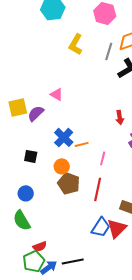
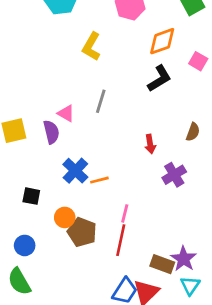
gray line: (109, 51) -> (101, 101), moved
purple semicircle: (36, 113) -> (51, 132), moved, turned 120
pink line: (103, 158) -> (125, 213), moved
orange circle: (62, 166) -> (65, 217), moved

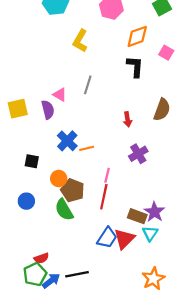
black L-shape: (159, 79) -> (135, 67), turned -55
brown semicircle: (193, 132) -> (162, 110), size x1.5
purple cross: (174, 175) -> (138, 154), moved
green semicircle: (19, 282) -> (64, 210), moved
cyan triangle: (190, 286) -> (150, 233), moved

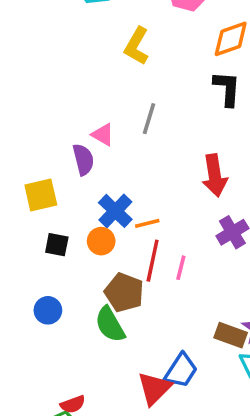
yellow square: (18, 109) -> (41, 195), moved
red arrow: (128, 119) -> (215, 175), size x1.6
orange circle: (59, 179) -> (101, 241), moved
red line: (104, 197) -> (153, 261), moved
red triangle: (124, 239) -> (154, 388), moved

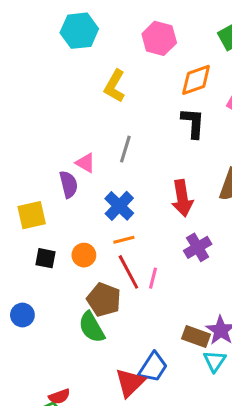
blue cross: (115, 211) -> (119, 206), moved
red line: (153, 261) -> (128, 272), turned -40
blue circle: (48, 310) -> (22, 315), moved

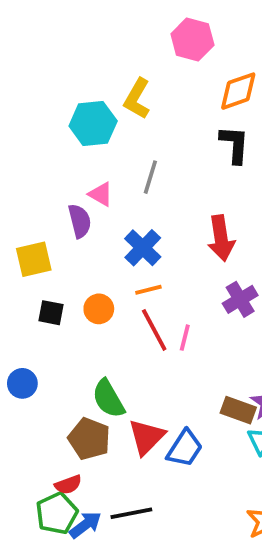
cyan hexagon: (79, 31) -> (93, 124), moved
brown pentagon: (104, 300) -> (89, 439), moved
red triangle: (130, 383) -> (147, 437), moved

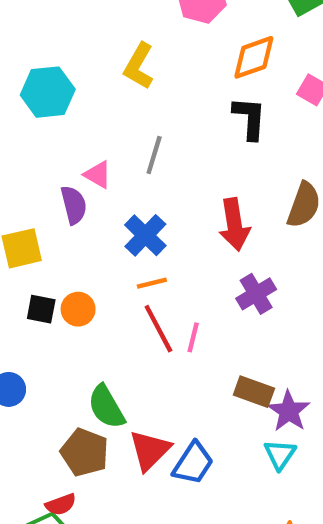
cyan hexagon: (93, 124) -> (48, 92), moved
orange circle: (99, 309) -> (78, 309), moved
brown rectangle: (238, 410) -> (254, 392), moved

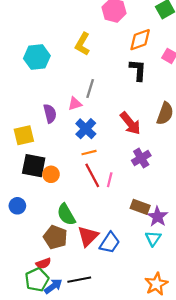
pink triangle: (98, 175) -> (75, 104), moved, turned -48
red arrow: (234, 224) -> (130, 123), turned -30
black square: (41, 309) -> (34, 166), size x1.6
orange circle: (78, 309) -> (51, 174), moved

